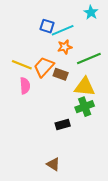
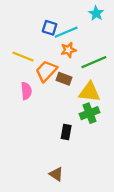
yellow line: (22, 65) -> (23, 57), moved
black rectangle: (63, 124) -> (66, 132), turned -64

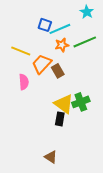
green line: (94, 62) -> (85, 42), moved
brown rectangle: (64, 79) -> (58, 71), turned 40
yellow triangle: (89, 92) -> (64, 104), moved, turned 30

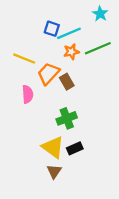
green cross: (81, 102) -> (67, 118), moved
yellow triangle: (64, 104) -> (53, 147), moved
black rectangle: (60, 119) -> (75, 148), moved, turned 56
brown triangle: (51, 157) -> (54, 171), moved, turned 32

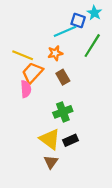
blue square: (52, 29) -> (78, 21), moved
green line: (98, 48) -> (92, 46), turned -35
orange star: (71, 52) -> (55, 53), moved
orange trapezoid: (48, 74) -> (32, 73), moved

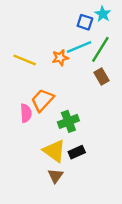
cyan line: (65, 31) -> (79, 47), moved
orange trapezoid: (32, 73) -> (42, 100), moved
brown rectangle: (63, 77) -> (102, 77), moved
pink semicircle: (26, 89) -> (26, 113), moved

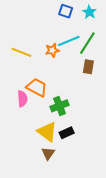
blue square: (85, 22) -> (66, 11), moved
brown rectangle: (102, 77) -> (88, 67), turned 40
orange trapezoid: (42, 100) -> (37, 87), turned 75

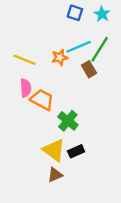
brown rectangle: (88, 67) -> (89, 69), moved, turned -40
pink semicircle: (22, 99) -> (26, 88), moved
green cross: (59, 106) -> (68, 121), turned -30
brown triangle: (48, 153) -> (55, 175), turned 32

